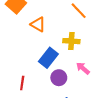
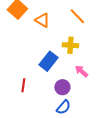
orange triangle: (38, 24) -> (42, 20), moved
purple circle: (59, 78) -> (62, 87), moved

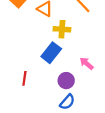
yellow cross: (70, 45) -> (62, 29), moved

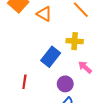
yellow cross: (62, 29) -> (75, 41), moved

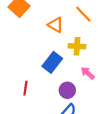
orange triangle: (44, 14) -> (55, 25), moved

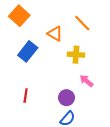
blue rectangle: (52, 62) -> (28, 51), moved

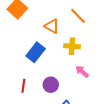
blue rectangle: (28, 51) -> (36, 52), moved
purple circle: (66, 98) -> (51, 85), moved

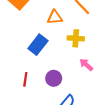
orange triangle: (52, 26) -> (55, 17), turned -35

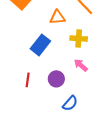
pink arrow: (86, 65) -> (81, 65), moved

